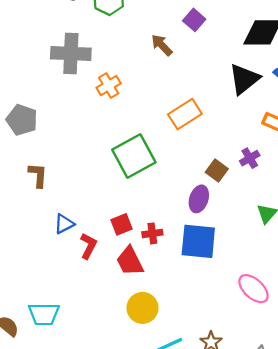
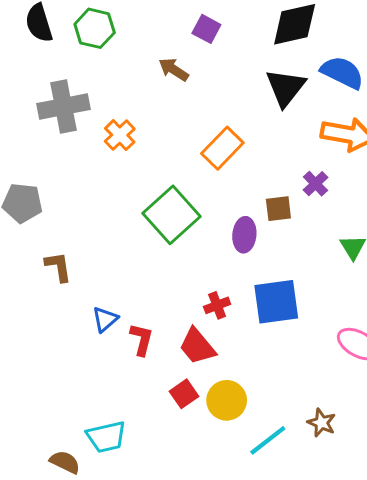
brown square: (217, 171) -> (278, 209), turned -30
purple ellipse: (199, 199) -> (244, 235), moved
red square: (121, 224) -> (184, 394), moved

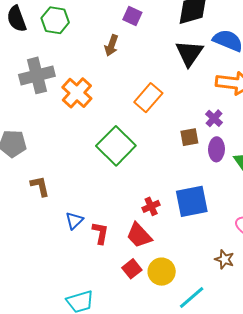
brown arrow: (174, 69) -> (111, 45), turned -100
orange cross: (120, 135) -> (77, 93), size x1.4
purple ellipse: (244, 235) -> (216, 149), moved
brown star: (321, 423) -> (224, 259), moved

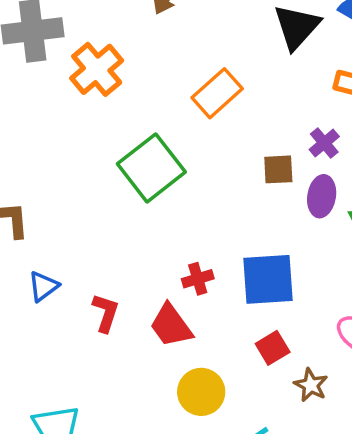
blue triangle: (74, 221) -> (43, 286), moved
red square: (132, 269) -> (273, 348), moved

